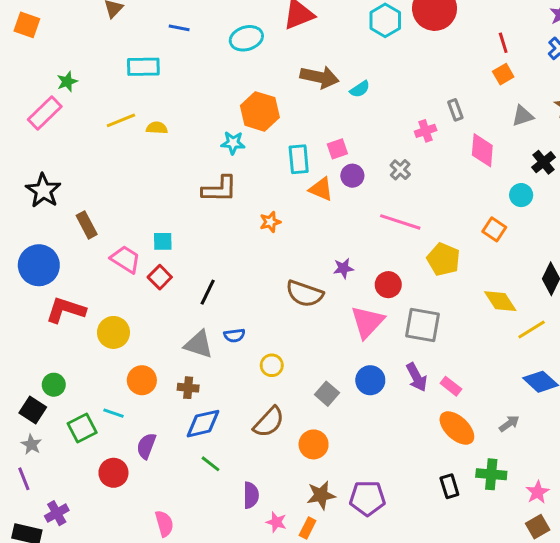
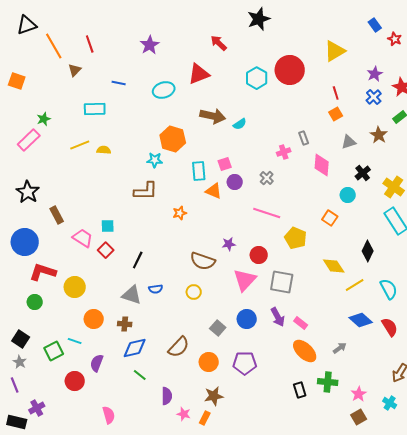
yellow circle: (272, 365) -> (194, 292), moved
green circle: (54, 385) -> (35, 302), moved
purple pentagon: (367, 498) -> (245, 363), moved

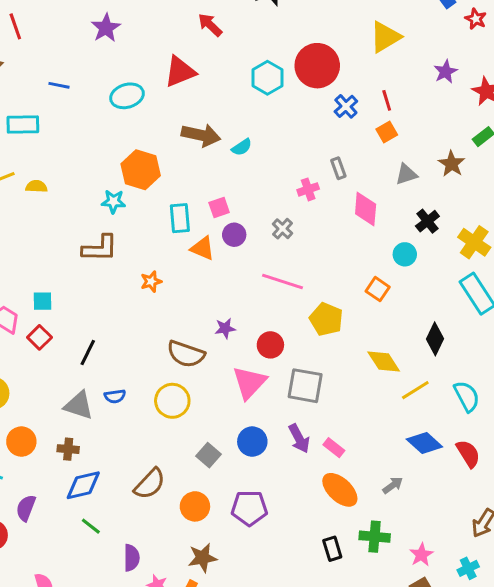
blue cross: (374, 97) -> (346, 106), moved
yellow circle: (194, 292) -> (172, 401), size x1.5
cyan cross: (390, 403) -> (468, 568), turned 32

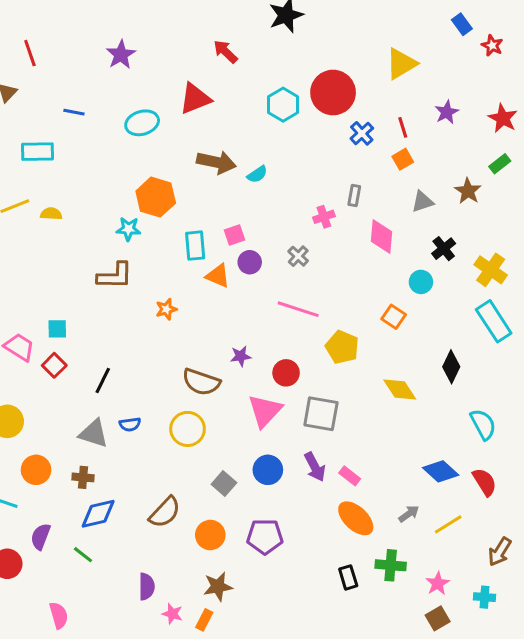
purple star: (446, 72) -> (447, 112), moved
gray rectangle: (338, 168) -> (354, 196), turned 30
yellow line: (415, 390) -> (448, 524), moved
green line: (91, 526) -> (83, 555), moved
cyan cross: (468, 568) -> (485, 597), turned 30

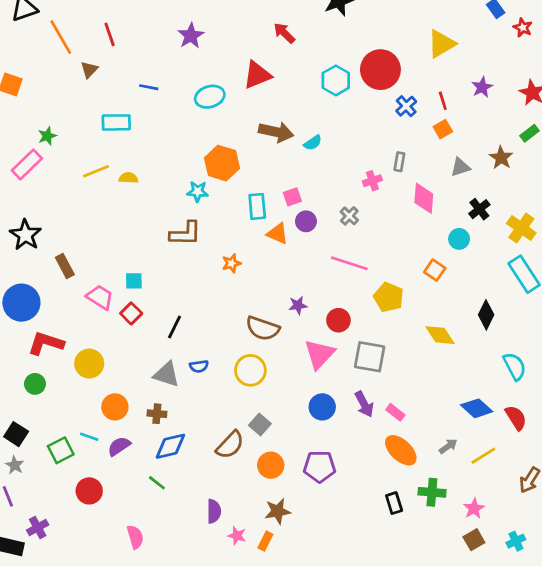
gray square: (224, 483) -> (260, 425), moved
purple semicircle: (41, 537) -> (119, 446), moved, turned 35
cyan cross: (485, 597) -> (516, 541), moved, turned -30

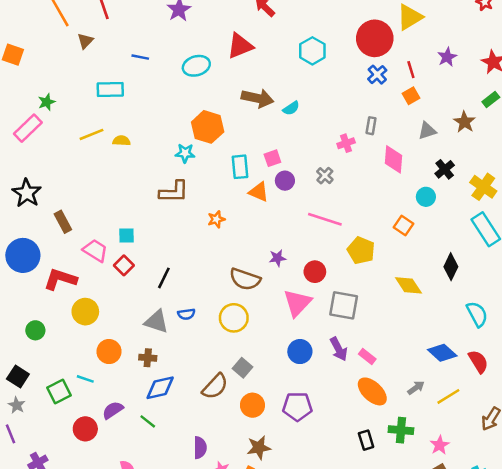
red circle: (380, 70) -> (375, 38), moved
red L-shape: (46, 343) -> (60, 279), moved
purple semicircle: (119, 446) -> (113, 410), moved

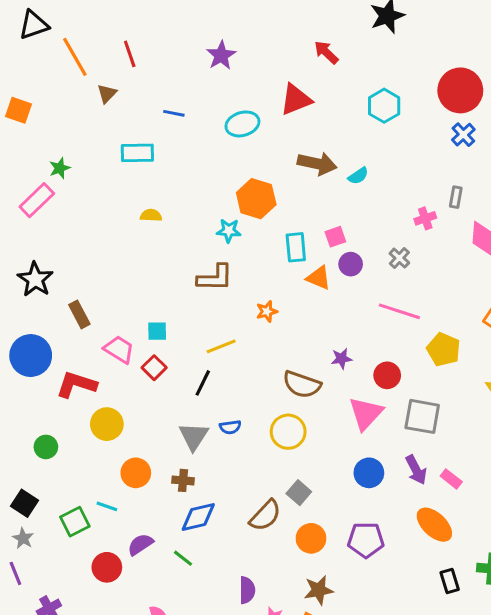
yellow line: (92, 134) -> (221, 346), moved
gray triangle: (156, 322) -> (194, 436), turned 45
orange ellipse: (372, 391) -> (434, 525), moved

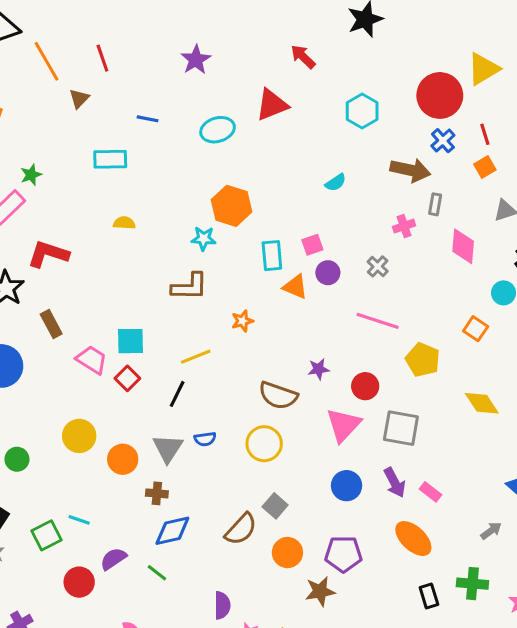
brown arrow: (317, 164) -> (410, 170), moved
cyan square: (157, 331) -> (130, 341), size x1.4
red L-shape: (76, 384) -> (48, 254), moved
orange circle: (136, 473) -> (123, 459), moved
brown star: (319, 590) -> (320, 591), moved

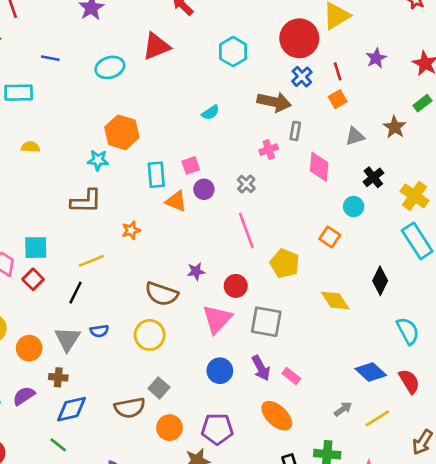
pink line: (378, 321) -> (246, 230), turned 52
brown semicircle: (241, 529) -> (130, 408), turned 36
purple semicircle: (113, 559) -> (24, 396), moved

